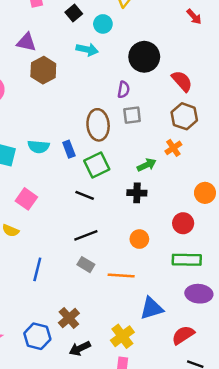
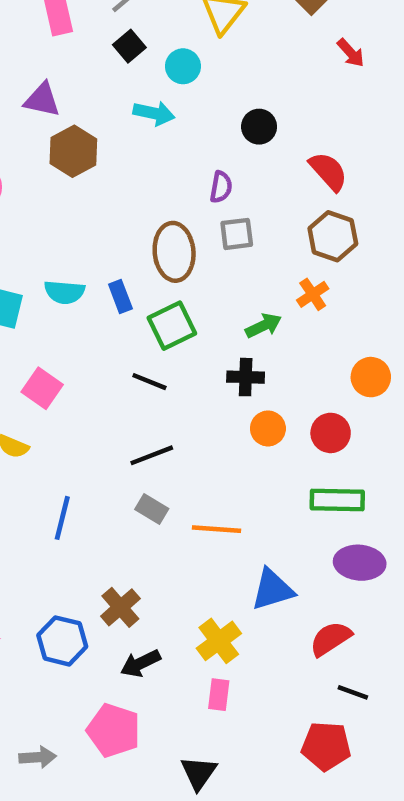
black circle: (144, 57) -> (259, 127), size x0.6
orange circle: (139, 239) -> (268, 428), moved

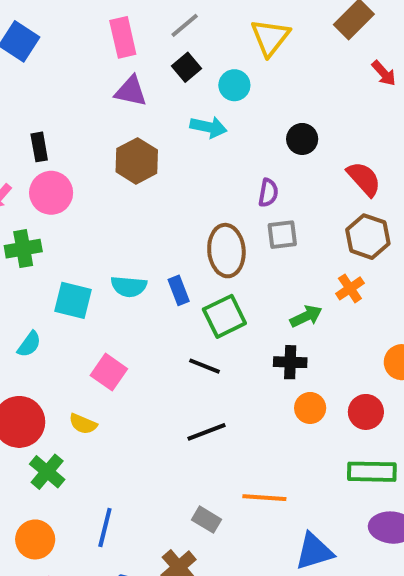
purple triangle: (42, 100) -> (131, 91), moved
gray rectangle: (152, 509) -> (207, 520), moved
blue line: (62, 518) -> (105, 528), moved

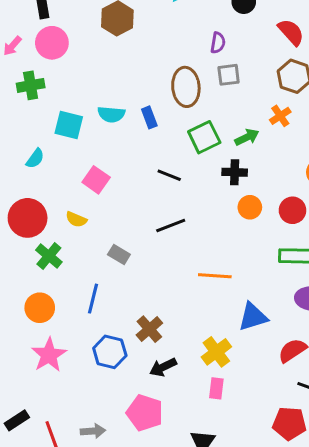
green square: (224, 316) -> (204, 137), moved
gray rectangle: (207, 520) -> (119, 254), moved

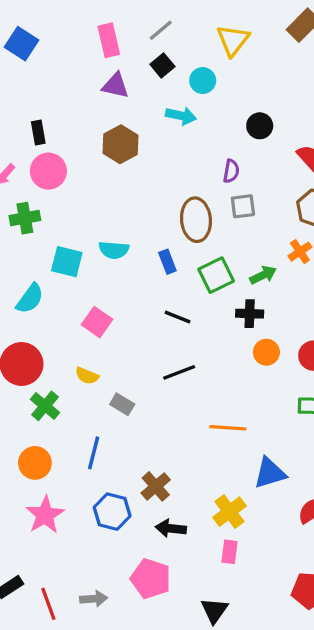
blue rectangle: (149, 117) -> (167, 262), moved
cyan semicircle: (35, 159) -> (30, 299), size x1.4
yellow semicircle: (76, 219) -> (87, 376), moved
black arrow: (163, 367) -> (171, 528), turned 32

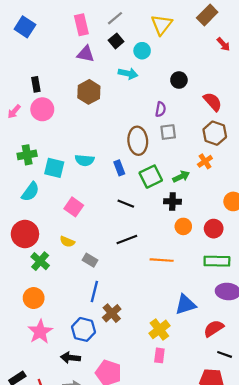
green cross: (25, 218) -> (27, 155), moved
orange line: (228, 428) -> (162, 260), moved
blue line: (94, 453) -> (94, 292), moved
black arrow: (171, 528) -> (70, 358), moved

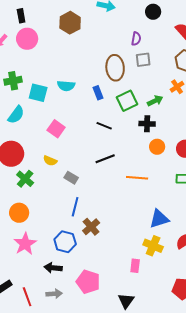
yellow cross: (159, 329) -> (153, 246), moved, turned -30

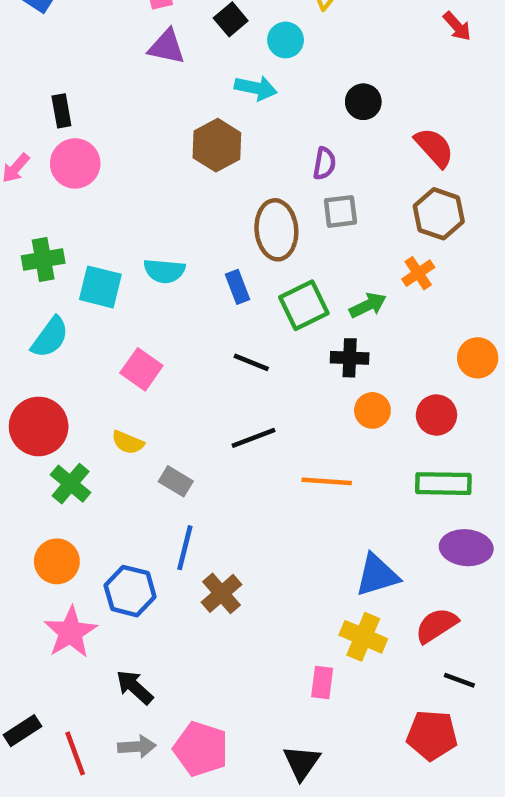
brown hexagon: (70, 23) -> (217, 145), moved
blue hexagon: (65, 242) -> (130, 591), moved
black arrow: (53, 268) -> (135, 687), turned 36
pink pentagon: (88, 282) -> (201, 749), moved

